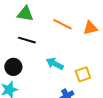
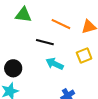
black line: (27, 40) -> (45, 42), moved
yellow square: (83, 74) -> (84, 55), moved

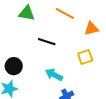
orange line: (61, 24) -> (65, 14), moved
cyan arrow: (55, 64) -> (54, 75), moved

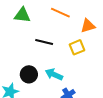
yellow square: (85, 57) -> (77, 47), moved
black circle: (14, 66) -> (29, 74), moved

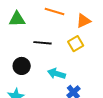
black circle: (29, 74) -> (22, 66), moved

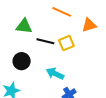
green triangle: (17, 19) -> (24, 26), moved
yellow square: (76, 44) -> (66, 43), moved

